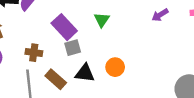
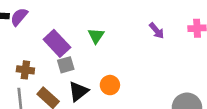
purple arrow: (160, 15) -> (157, 31), turned -98
black triangle: (85, 73) -> (78, 91), turned -45

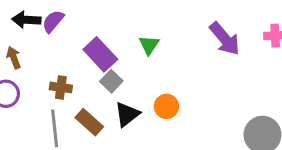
purple arrow: (157, 31) -> (225, 39), size x1.6
gray square: (66, 65) -> (111, 81), turned -30

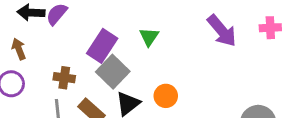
purple rectangle: (100, 54) -> (102, 46), turned 76
gray square: (111, 81) -> (113, 72), size x1.5

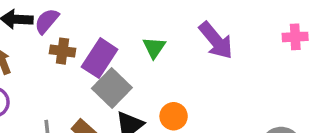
purple arrow: (222, 31) -> (216, 40), moved
brown cross: (64, 78) -> (63, 51), moved

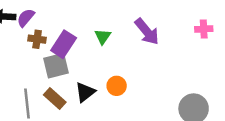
gray square: (112, 88) -> (56, 66), moved, turned 32

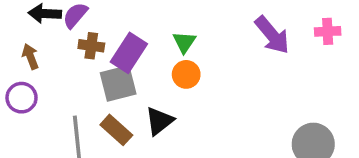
purple arrow: (147, 32) -> (272, 35), moved
orange circle: (117, 86) -> (186, 74), moved

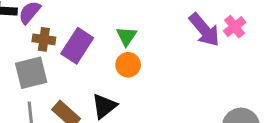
pink cross: (328, 31) -> (235, 27), moved, turned -35
gray square: (118, 83) -> (31, 73), moved

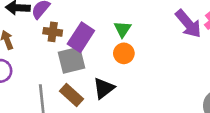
gray square: (31, 73) -> (72, 60), moved

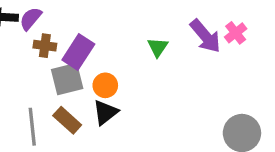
green triangle: (123, 29) -> (158, 47), moved
orange circle: (124, 53) -> (105, 85), moved

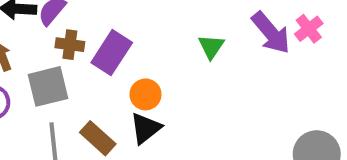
gray square: (67, 79) -> (48, 86), moved

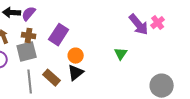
brown cross: (70, 45) -> (29, 36), moved
green triangle: (211, 47) -> (121, 54), moved

